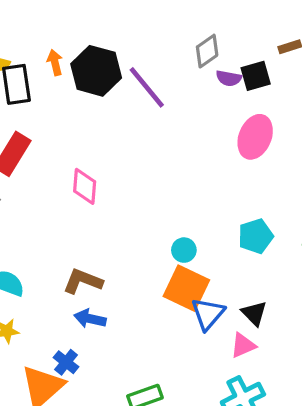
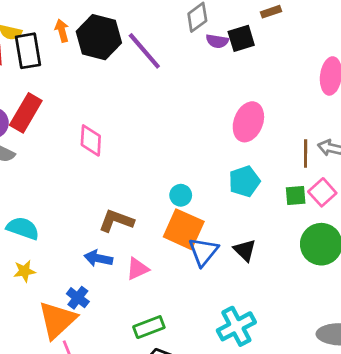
pink ellipse: (255, 137) -> (248, 122), moved
brown L-shape: (83, 281) -> (116, 221), moved
pink triangle: (243, 345) -> (137, 269), moved

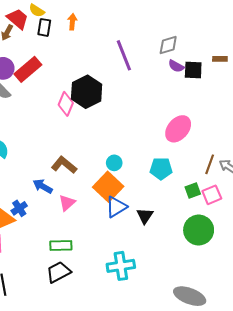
black hexagon: (99, 37) -> (87, 92), moved
black rectangle: (28, 51) -> (44, 27), size x0.7
green square: (296, 195) -> (193, 191), turned -35
pink triangle: (137, 269) -> (67, 203), turned -36

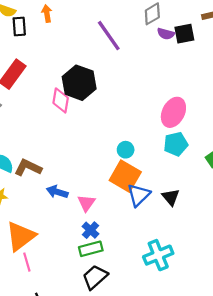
pink ellipse: (178, 129) -> (173, 112), moved
brown L-shape: (64, 165) -> (28, 168), moved
blue cross: (19, 208) -> (91, 230), moved

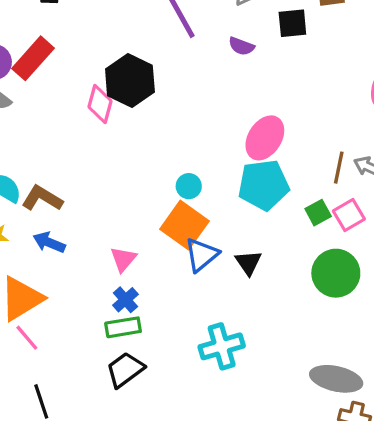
purple semicircle: (166, 34) -> (241, 46), moved
cyan pentagon: (176, 144) -> (264, 185), size x1.4
blue arrow: (57, 192) -> (49, 242), moved
pink line: (27, 262) -> (27, 338), turned -30

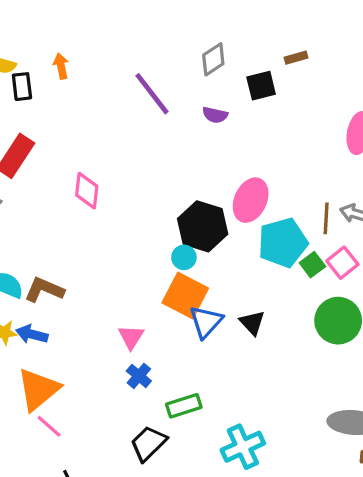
black hexagon: (130, 80) -> (203, 226), moved
cyan pentagon: (264, 185) -> (283, 243), moved
blue arrow: (49, 242) -> (32, 334), moved
green rectangle: (123, 327) -> (184, 406), moved
cyan cross: (222, 346) -> (243, 447), moved

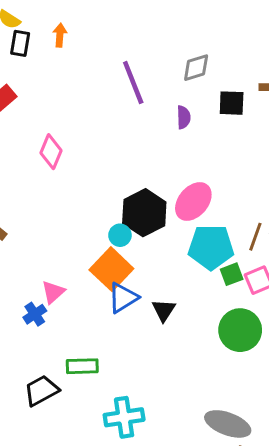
purple semicircle: (215, 115) -> (184, 117), turned -120
blue cross: (139, 376) -> (35, 314), moved

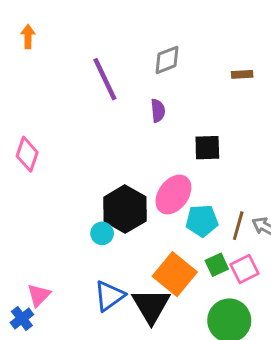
black square: (232, 103) -> (207, 148), moved
cyan pentagon: (211, 247) -> (202, 221), moved, size x0.7
orange square: (111, 269) -> (175, 274), moved
black triangle: (164, 310) -> (151, 306), size x1.6

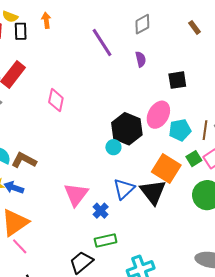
brown rectangle: (242, 74) -> (195, 27), turned 64
pink triangle: (39, 295) -> (76, 194), size x1.5
blue cross: (22, 319) -> (101, 211), moved

